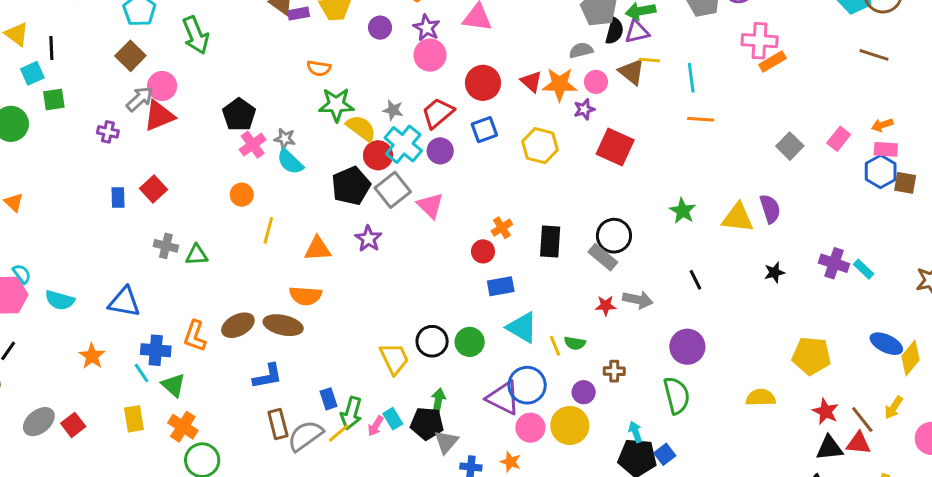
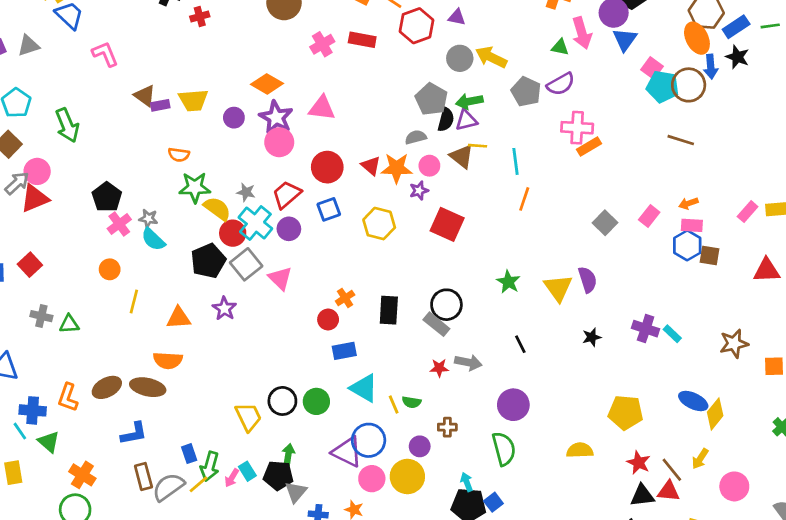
purple star: (427, 28) -> (276, 117), size x1.4
orange line: (701, 119) -> (524, 199), turned -75
yellow triangle: (738, 218) -> (558, 288), turned 48
orange cross: (183, 427) -> (82, 475), moved

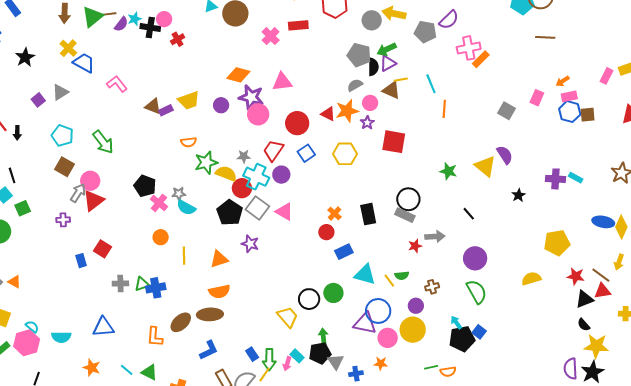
blue cross: (33, 410) -> (156, 288), moved

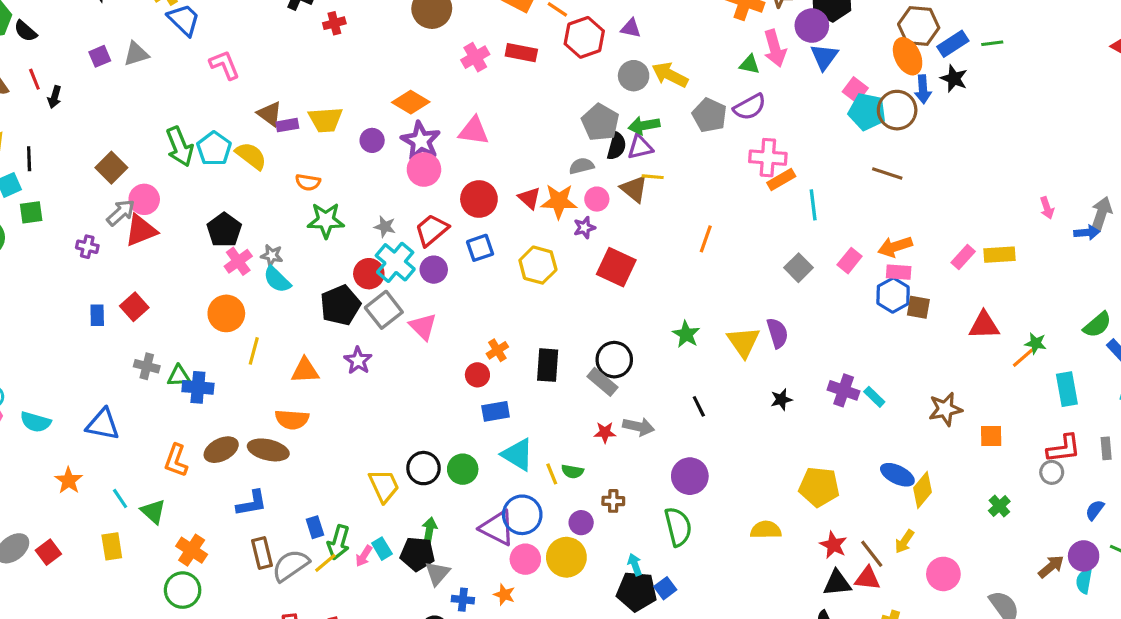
orange arrow: (563, 81) -> (895, 247), size x1.5
cyan line: (431, 84) -> (813, 205), moved
cyan pentagon: (62, 136) -> (214, 149), moved
yellow semicircle: (226, 173) -> (251, 156), moved
orange circle: (161, 237) -> (226, 313), size x1.5

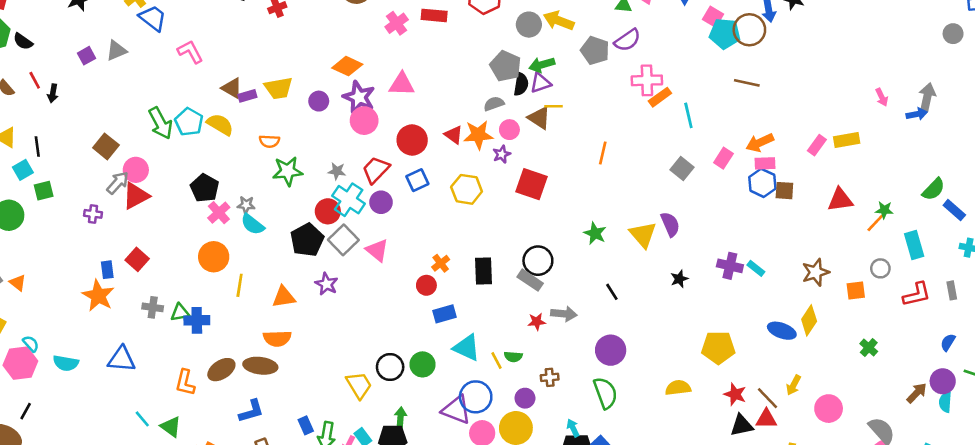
gray circle: (1052, 472) -> (880, 268), moved
orange star: (69, 480) -> (98, 296), moved, size x1.4
yellow diamond: (922, 490) -> (809, 320), moved

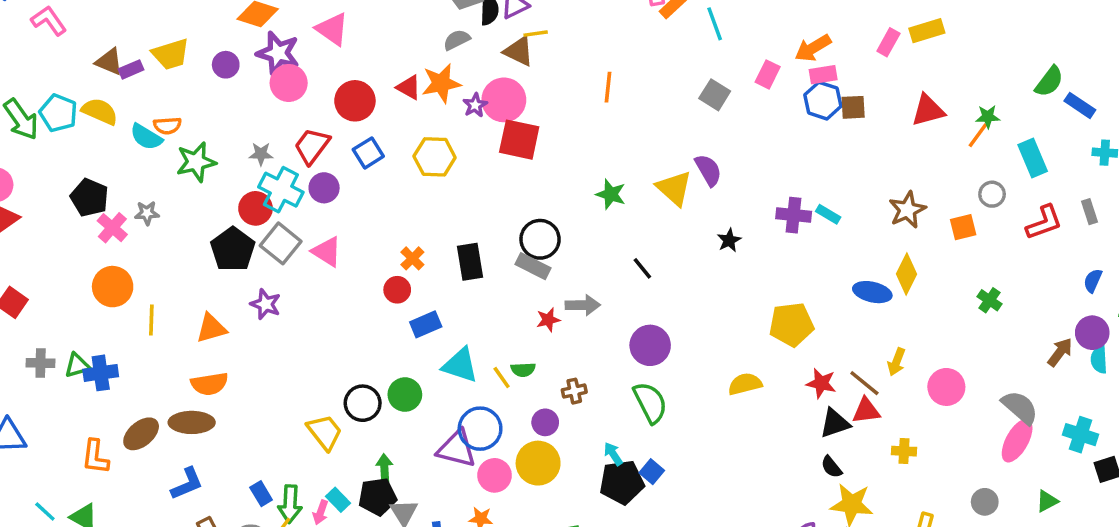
pink triangle: (402, 84) -> (332, 29), turned 40
pink circle: (509, 130) -> (504, 100), moved, size x1.6
cyan semicircle: (253, 224) -> (146, 137), moved

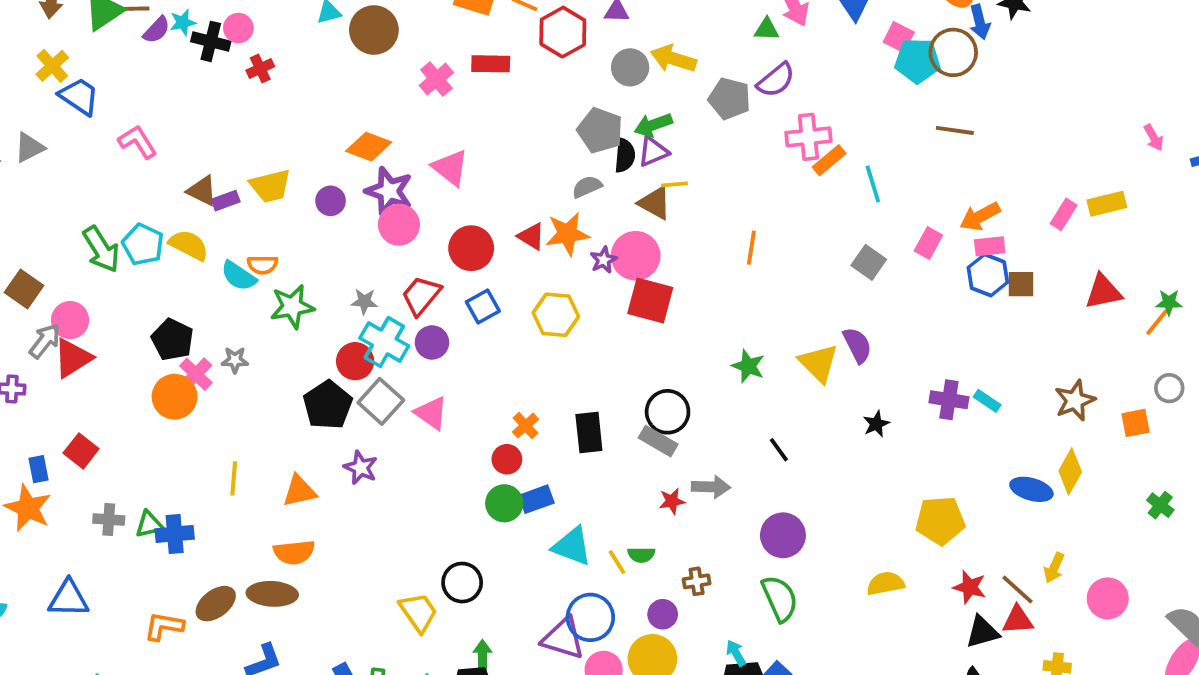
orange circle: (113, 287) -> (175, 397), moved
green circle: (405, 395) -> (504, 503), moved
orange L-shape: (95, 457) -> (164, 626), turned 90

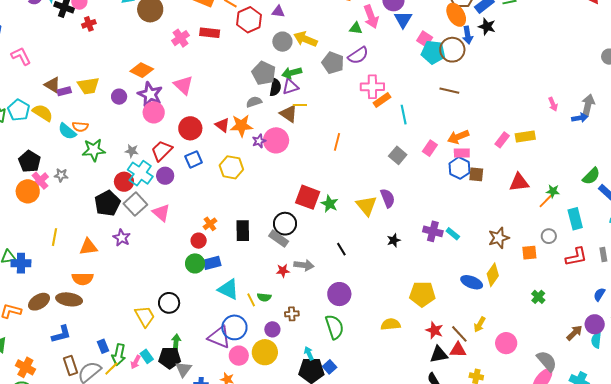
red square: (650, 301) -> (308, 197), moved

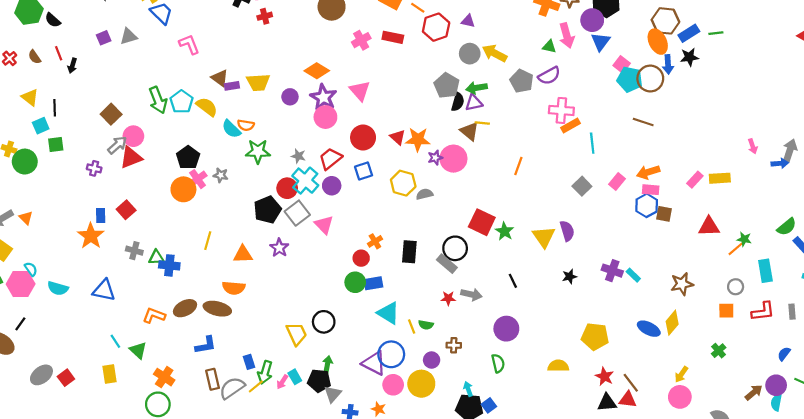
black star: (487, 27) -> (689, 57), turned -30
gray semicircle: (254, 102) -> (425, 194), moved
orange square: (529, 253) -> (726, 311), moved
yellow arrow: (480, 324) -> (681, 374), moved
green semicircle: (334, 327) -> (498, 363), size x0.7

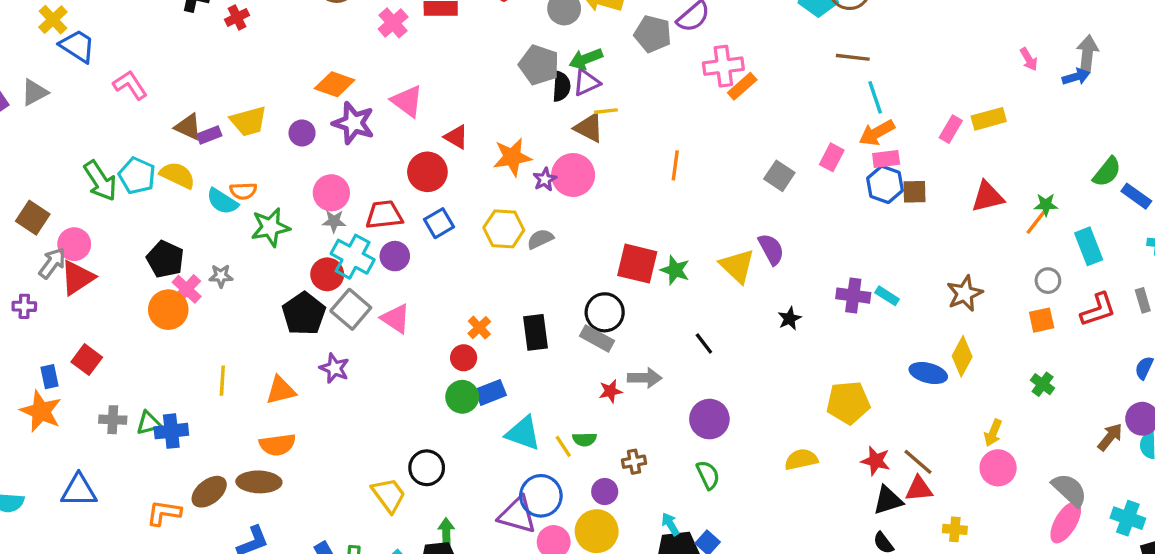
pink circle: (325, 117) -> (331, 193), moved
red triangle: (398, 137) -> (456, 137), moved
cyan line: (592, 143) -> (875, 97), moved
red trapezoid: (330, 159) -> (384, 215), turned 45

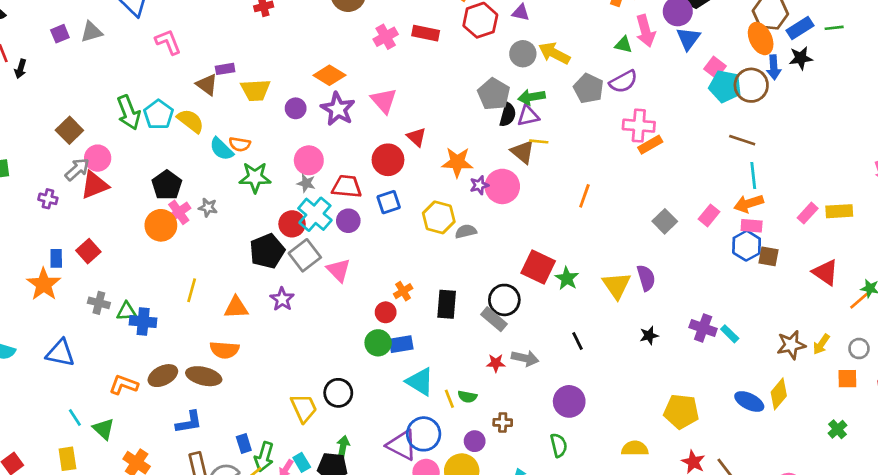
purple rectangle: (209, 135) -> (225, 69), moved
red triangle: (988, 197) -> (825, 272), turned 36
yellow arrow: (993, 433) -> (821, 344), moved

